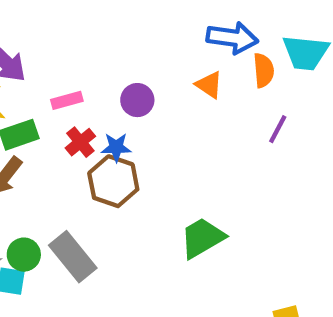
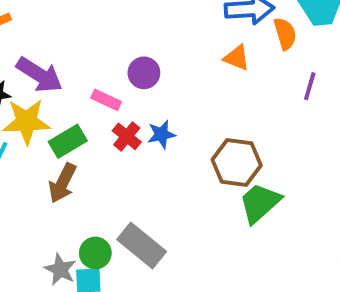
pink rectangle: (67, 100) -> (106, 100), turned 52
purple circle: (137, 100) -> (144, 73), moved
brown hexagon: (113, 181) -> (237, 163), moved

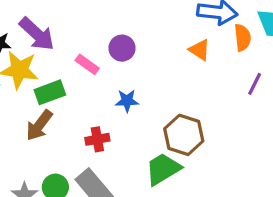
red cross: (127, 136) -> (97, 139), moved, turned 30
green trapezoid: (260, 203) -> (163, 169), moved

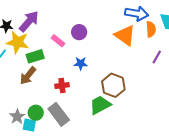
purple arrow: (37, 34) -> (29, 21), turned -95
orange triangle: (200, 50) -> (125, 35), size x1.6

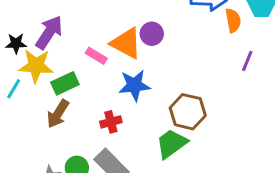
purple circle: (79, 32) -> (152, 34), moved
orange triangle: (125, 35) -> (126, 43), moved
blue star: (81, 63) -> (134, 85), size x1.5

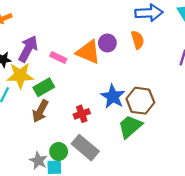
orange semicircle: (233, 20) -> (138, 40), moved
pink rectangle: (96, 56) -> (58, 57), moved
blue star: (134, 85) -> (113, 96), moved, turned -30

